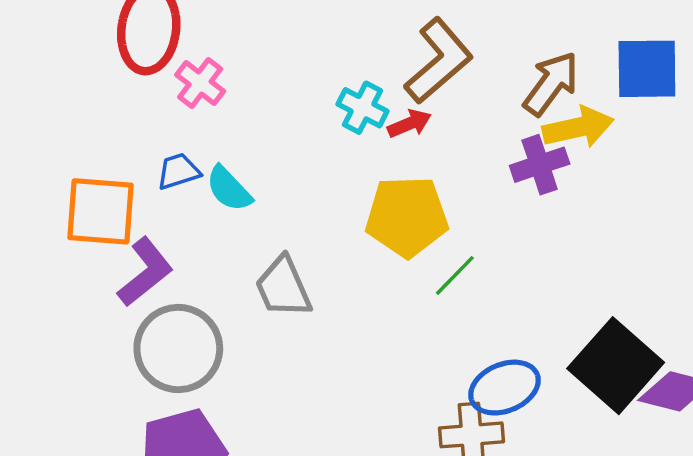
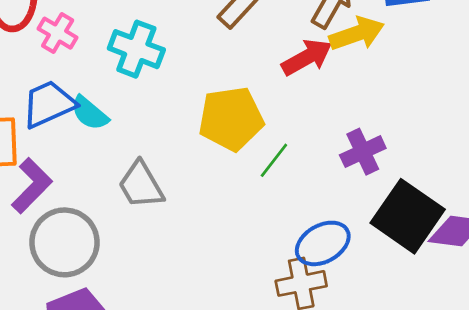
cyan cross: (363, 108) -> (136, 49), moved, size x1.4
red arrow: (409, 124) -> (307, 57), moved, size x1.5
purple cross: (540, 165) -> (363, 152), moved
blue trapezoid: (179, 171) -> (49, 104), size x1.6

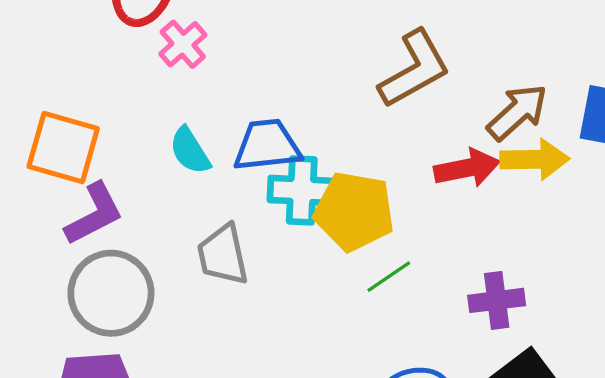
cyan cross: (136, 49) -> (302, 190), moved, turned -36
blue trapezoid: (49, 104) -> (267, 145), moved

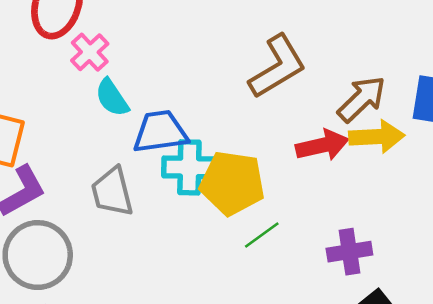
cyan semicircle: (190, 151) -> (112, 98), moved
gray trapezoid: (223, 255) -> (112, 192), moved

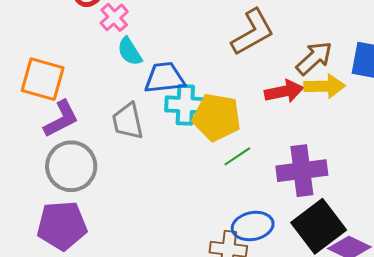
purple cross: (349, 252) -> (302, 171), size x1.5

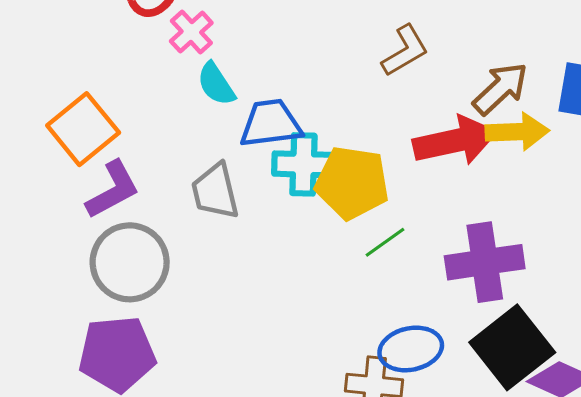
brown L-shape: (253, 32) -> (405, 51), size x0.7
orange square: (43, 79) -> (83, 129), turned 36
red arrow: (284, 91) -> (455, 141), size x1.4

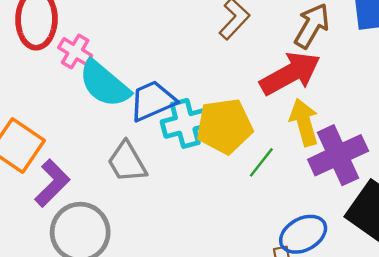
cyan semicircle: (216, 84) -> (104, 84), size x1.6
yellow arrow: (517, 132) -> (304, 122), moved, turned -87

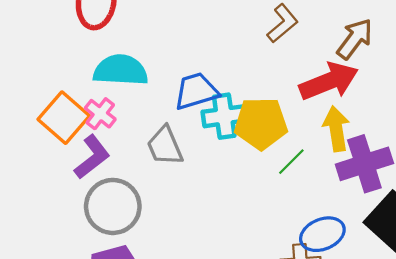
pink cross: (75, 52) -> (100, 114), moved
cyan semicircle: (104, 84) -> (121, 70), moved, turned 136

